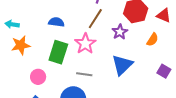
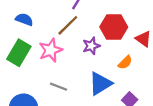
blue triangle: (122, 65) -> (100, 83), moved
gray line: (84, 74) -> (58, 87), moved

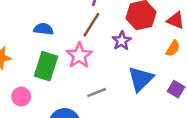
orange semicircle: (125, 62) -> (173, 48), moved
gray line: (58, 87) -> (97, 92), turned -30

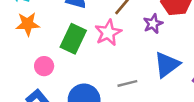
gray line: (97, 92) -> (127, 83), moved

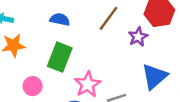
pink star: (108, 33) -> (88, 84), moved

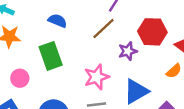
green rectangle: (60, 57) -> (51, 56), turned -52
pink star: (88, 84) -> (97, 77), moved

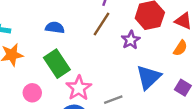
pink star: (97, 77) -> (79, 88), moved

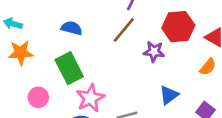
purple star: (131, 40) -> (154, 52), turned 30
blue triangle: (149, 77) -> (169, 95), size x0.7

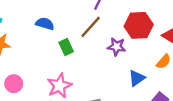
green rectangle: (69, 68) -> (66, 47), moved, size x0.6
blue triangle: (169, 95) -> (137, 78), moved

